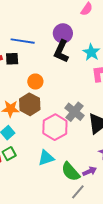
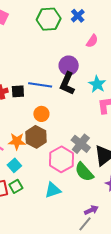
blue line: (23, 41) -> (40, 85), moved
purple arrow: (90, 171) -> (91, 210), moved
green semicircle: (71, 172) -> (84, 172), moved

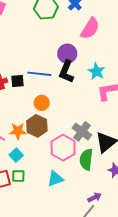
pink semicircle: (92, 41) -> (90, 28), size x1.6
green semicircle: (84, 172) -> (86, 159), turned 50
green square: (16, 186) -> (18, 176), turned 32

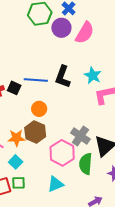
purple circle: (67, 54) -> (61, 28), moved
black square: (17, 81) -> (14, 88), turned 32

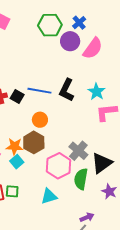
cyan square: (16, 162) -> (17, 162), moved

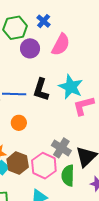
purple circle: (70, 41) -> (30, 48), moved
cyan star: (97, 92) -> (71, 87), size x1.4
brown hexagon: (34, 142) -> (18, 163), moved

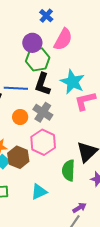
green hexagon: (15, 28) -> (38, 59), moved
gray cross: (61, 148) -> (43, 112), moved
pink hexagon: (44, 166) -> (43, 142), moved

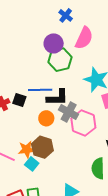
black L-shape: (43, 84) -> (57, 98), moved, turned -105
pink hexagon: (43, 142) -> (83, 123), moved
brown hexagon: (18, 157) -> (42, 147), moved

